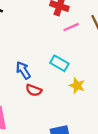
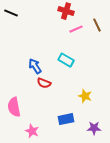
yellow star: (77, 86) -> (85, 96), moved

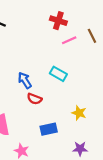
blue rectangle: (66, 119) -> (49, 129), moved
purple star: (94, 128) -> (80, 149), moved

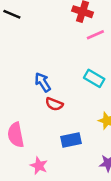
cyan rectangle: (58, 74) -> (94, 78), moved

